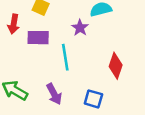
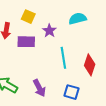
purple star: (80, 28) -> (49, 31), moved
cyan line: (65, 57) -> (63, 58), moved

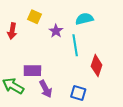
purple rectangle: (26, 42) -> (32, 71), moved
cyan line: (63, 58) -> (75, 45), moved

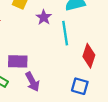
blue square: (78, 93) -> (80, 86), moved

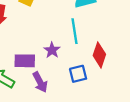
purple star: (44, 17) -> (52, 50), moved
blue square: (80, 86) -> (78, 74), moved, turned -30

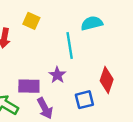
cyan line: (74, 31) -> (70, 45), moved

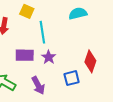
cyan line: (70, 45) -> (42, 32), moved
purple rectangle: (29, 86) -> (25, 55), moved

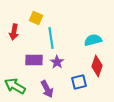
cyan semicircle: (78, 13) -> (93, 40), moved

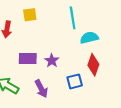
yellow square: (36, 18) -> (30, 15), turned -32
cyan line: (51, 38) -> (73, 18), moved

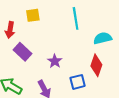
cyan semicircle: (89, 38) -> (103, 38), moved
purple rectangle: (28, 59) -> (22, 52), moved, turned 42

